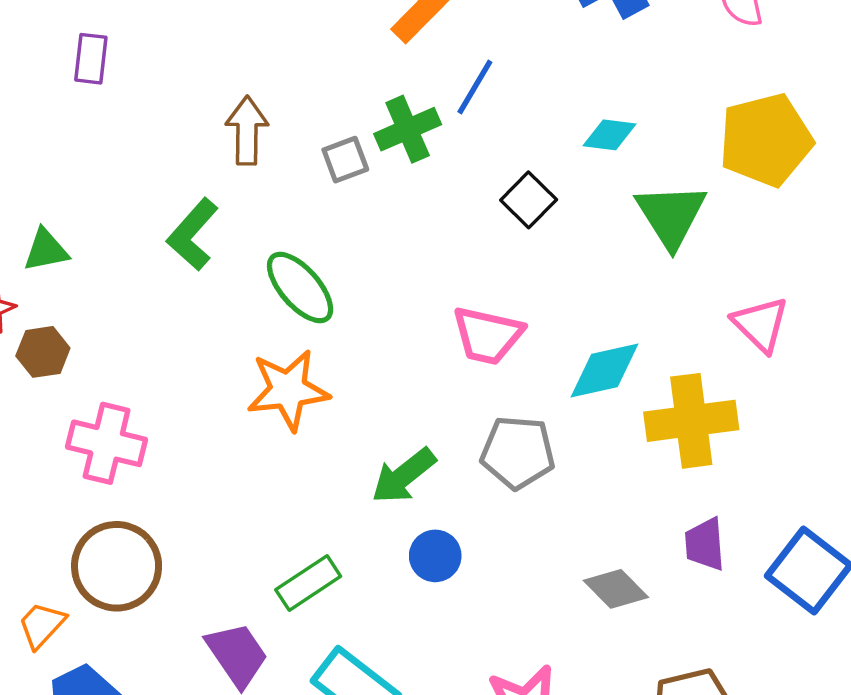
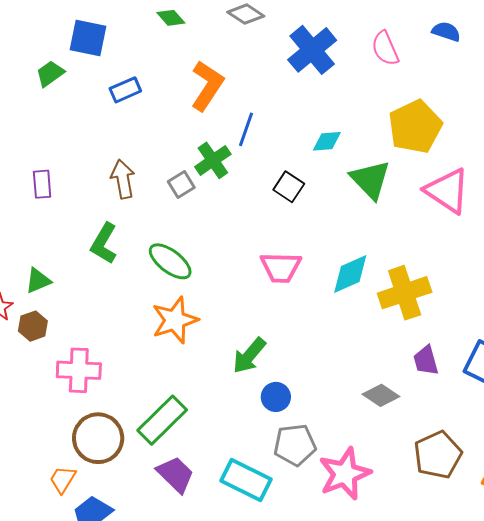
purple rectangle: (91, 59) -> (42, 184), moved
green triangle: (46, 250) -> (38, 281), moved
pink triangle: (761, 324) -> (447, 191), moved, size x1.4
gray pentagon: (518, 452) -> (295, 445), moved
green rectangle: (308, 583) -> (162, 420), moved, size x1.4

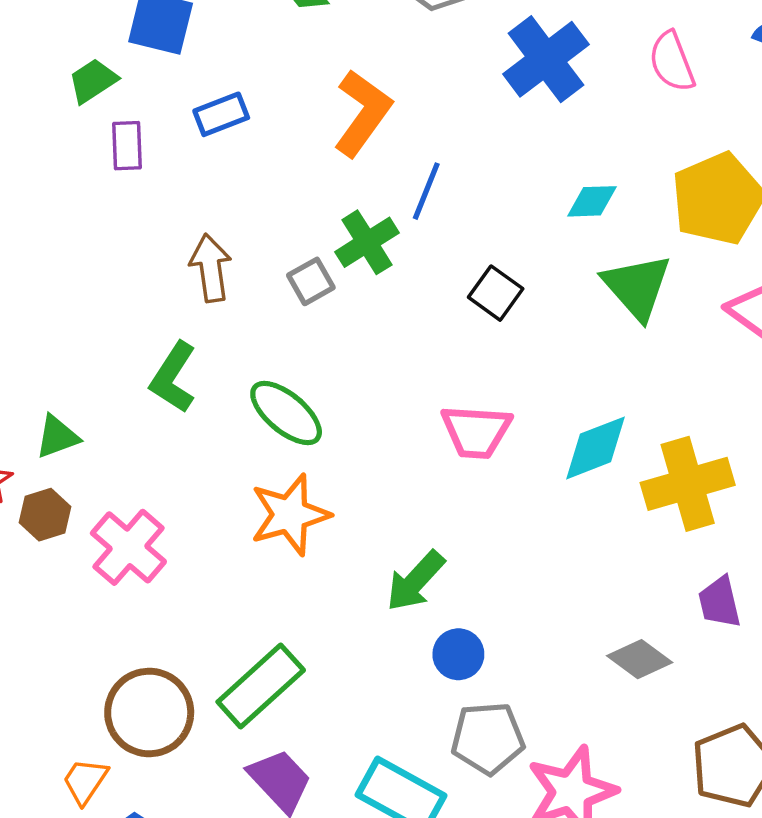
cyan diamond: (327, 141) -> (592, 201), moved
purple rectangle: (42, 184) -> (127, 146), moved
pink cross: (79, 370) -> (128, 547), moved, turned 36

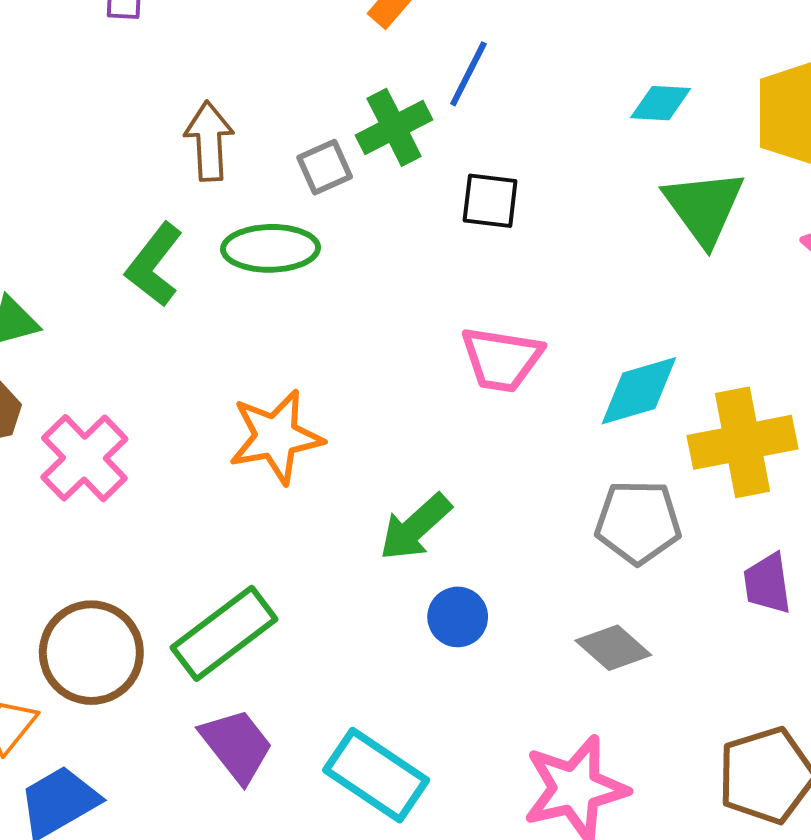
black square: (496, 293) -> (490, 201), moved, turned -34
green ellipse: (286, 413) -> (271, 248), moved, turned -46
gray diamond: (640, 659) -> (613, 648), moved
gray pentagon: (488, 738) -> (638, 522), moved

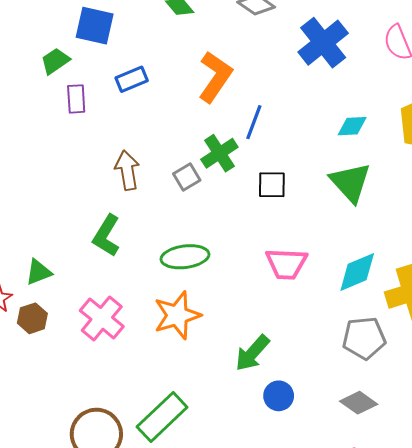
green triangle: (704, 207) -> (350, 182), moved
green ellipse: (271, 248) -> (185, 257), moved
pink cross: (84, 458) -> (102, 318), moved

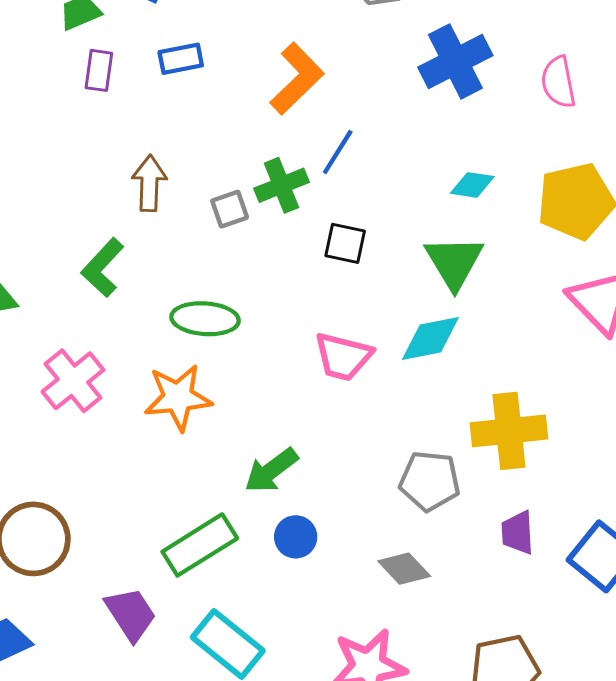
cyan diamond: (357, 272) -> (430, 338), moved
green rectangle: (162, 417) -> (200, 545), moved

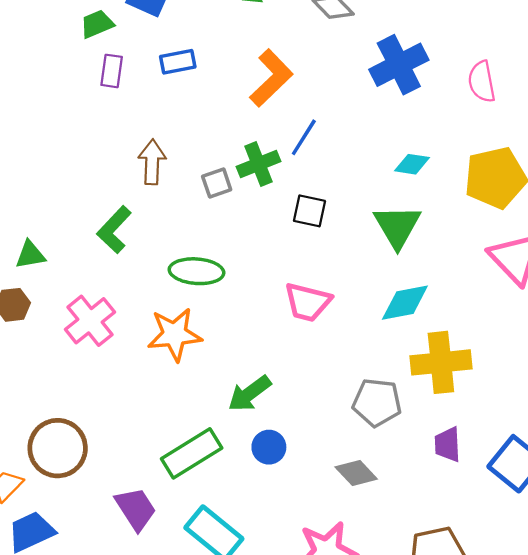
cyan diamond: (430, 338) -> (405, 303), moved

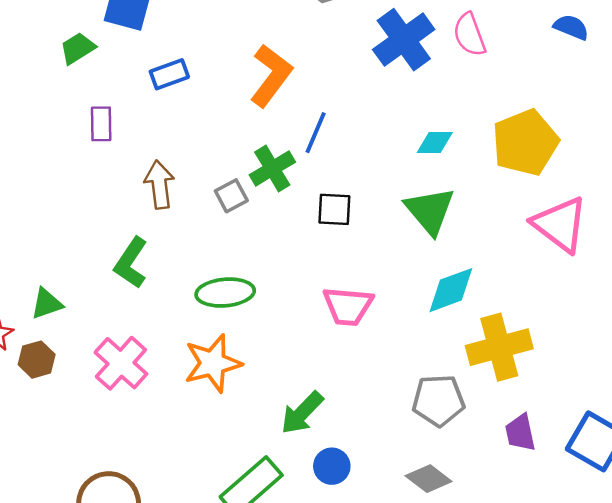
purple rectangle: (112, 71) -> (101, 124), moved
pink semicircle: (482, 82) -> (469, 35), moved

